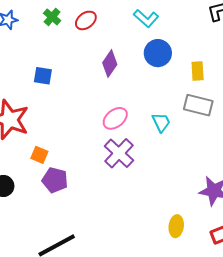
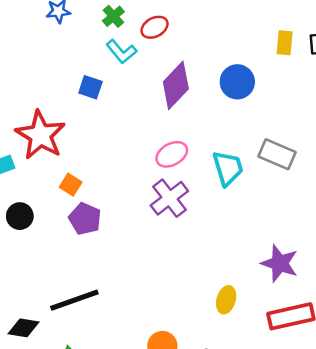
cyan L-shape: (146, 18) -> (121, 52), moved
purple diamond: (110, 64) -> (176, 85), size x1.4
yellow rectangle: (198, 71) -> (285, 43), moved
cyan trapezoid: (161, 122) -> (228, 168), size x1.4

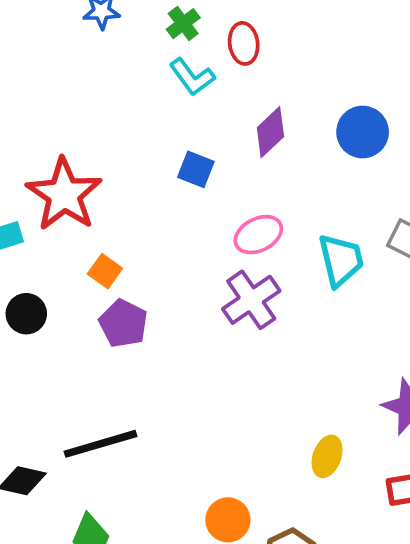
red ellipse: (155, 27) -> (244, 43), turned -72
purple diamond: (176, 85) -> (270, 132), size x0.7
blue square: (90, 87) -> (196, 169), moved

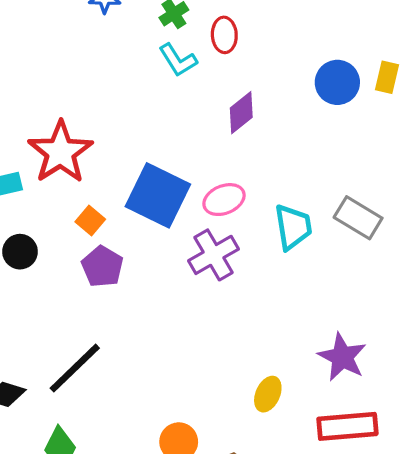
blue circle: (363, 132) -> (337, 82), moved
blue square: (196, 169) -> (158, 195), moved, size x2.0
black line: (100, 444) -> (75, 368), turned -32

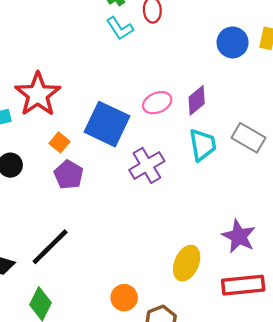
purple diamond: (241, 113) -> (197, 100), moved
pink ellipse: (224, 200) -> (157, 103), moved
yellow ellipse: (268, 394) -> (187, 263), size x1.4

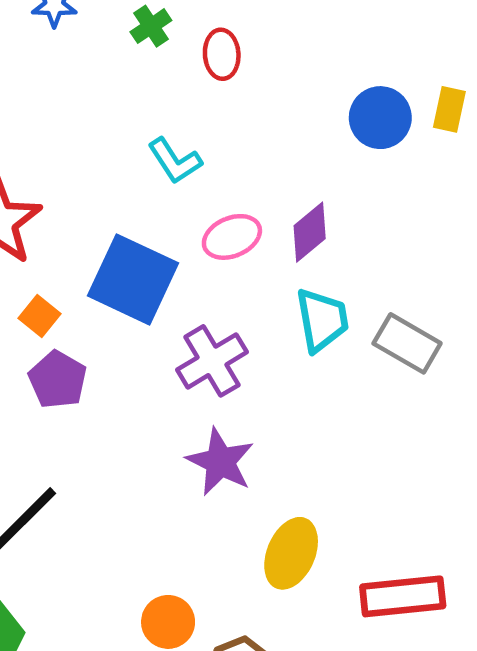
cyan L-shape: (120, 28) -> (175, 161), moved
gray rectangle: (249, 138) -> (407, 343), moved
purple star: (239, 236) -> (220, 462), moved

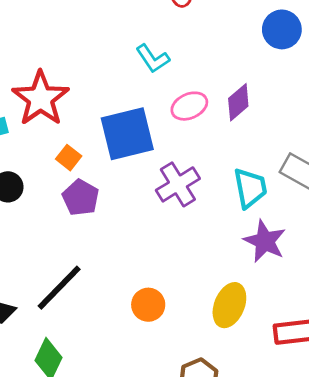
blue square: (133, 279) -> (127, 134), turned -38
cyan trapezoid: (322, 320) -> (250, 188), moved
purple star: (220, 462) -> (265, 241), moved
orange circle: (168, 622) -> (148, 305), moved

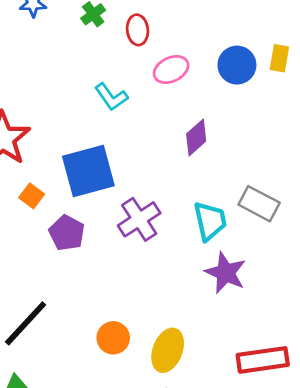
pink ellipse: (189, 106) -> (171, 69), moved
purple pentagon: (81, 198) -> (67, 233), moved
yellow ellipse: (229, 305) -> (168, 350), moved

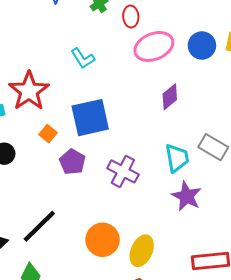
pink ellipse: (171, 69) -> (154, 46), size x1.5
cyan L-shape: (111, 97) -> (83, 58), moved
purple cross: (139, 219) -> (123, 171), moved, turned -32
orange circle: (113, 338) -> (103, 240), size x1.4

